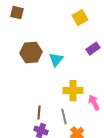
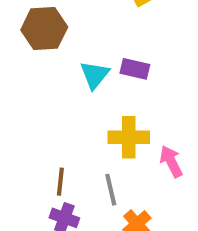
purple rectangle: (93, 49) -> (135, 69), moved, turned 48
brown hexagon: (31, 53) -> (44, 29), moved

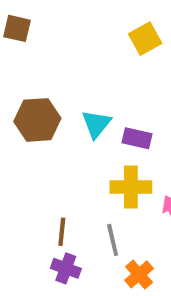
brown hexagon: (44, 29) -> (37, 120), moved
purple rectangle: (135, 69) -> (137, 138), moved

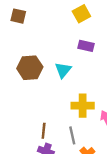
yellow square: (145, 39) -> (81, 14), moved
purple rectangle: (137, 138) -> (86, 46), moved

